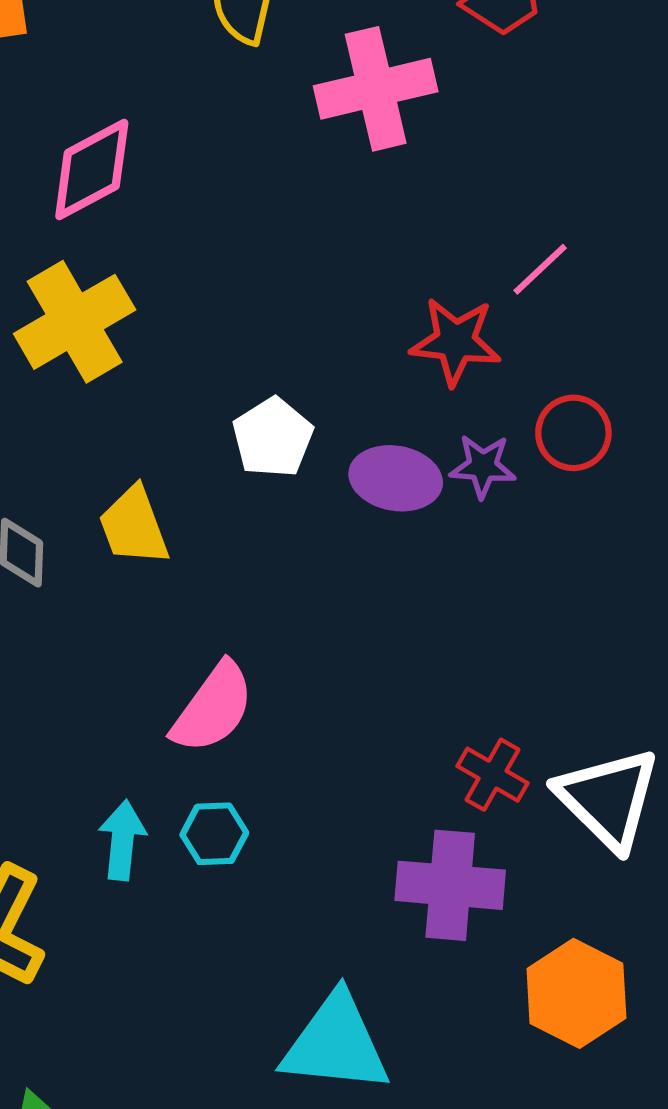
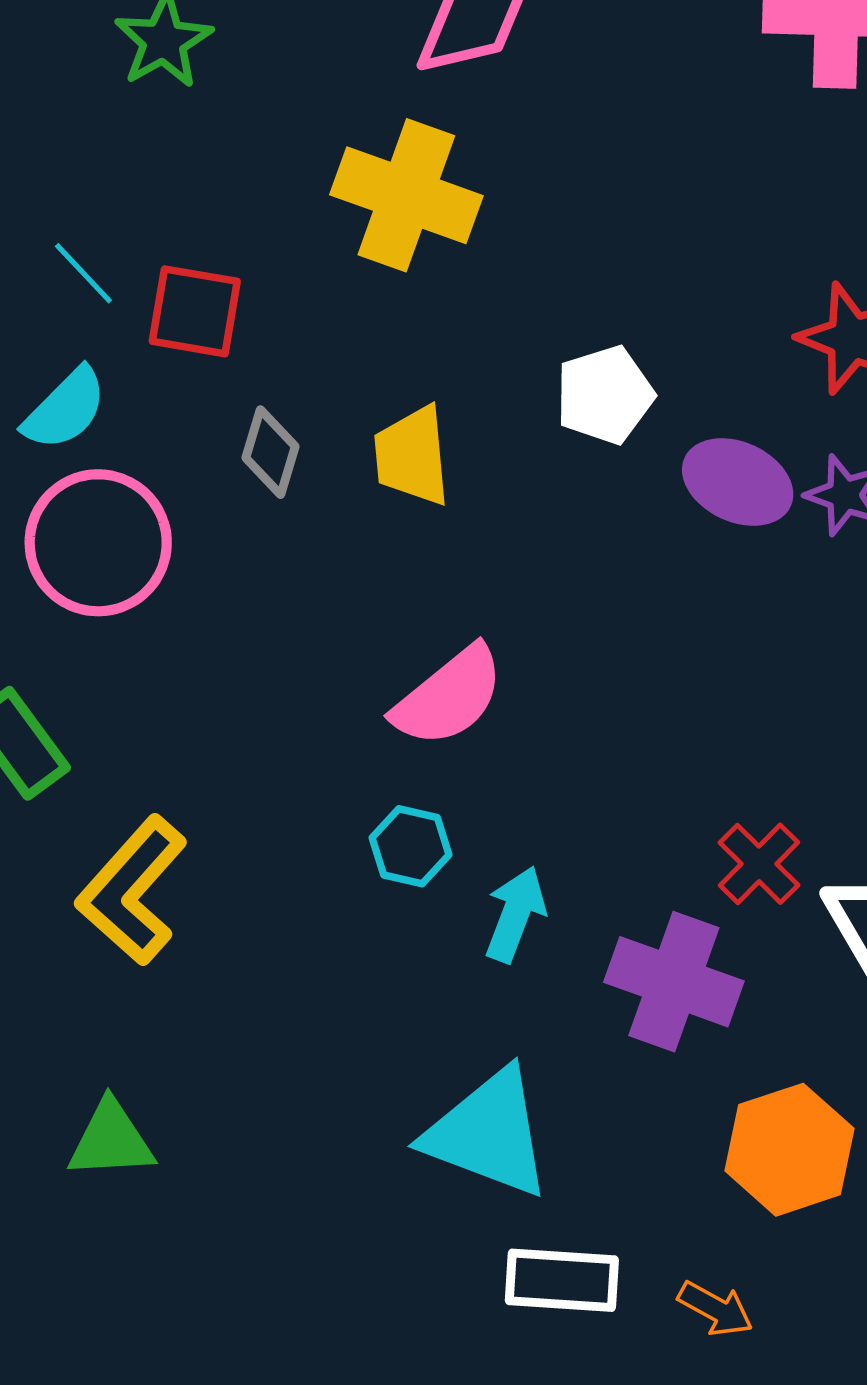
yellow cross: (75, 322) -> (406, 195), turned 35
cyan arrow: (122, 840) -> (515, 914), moved

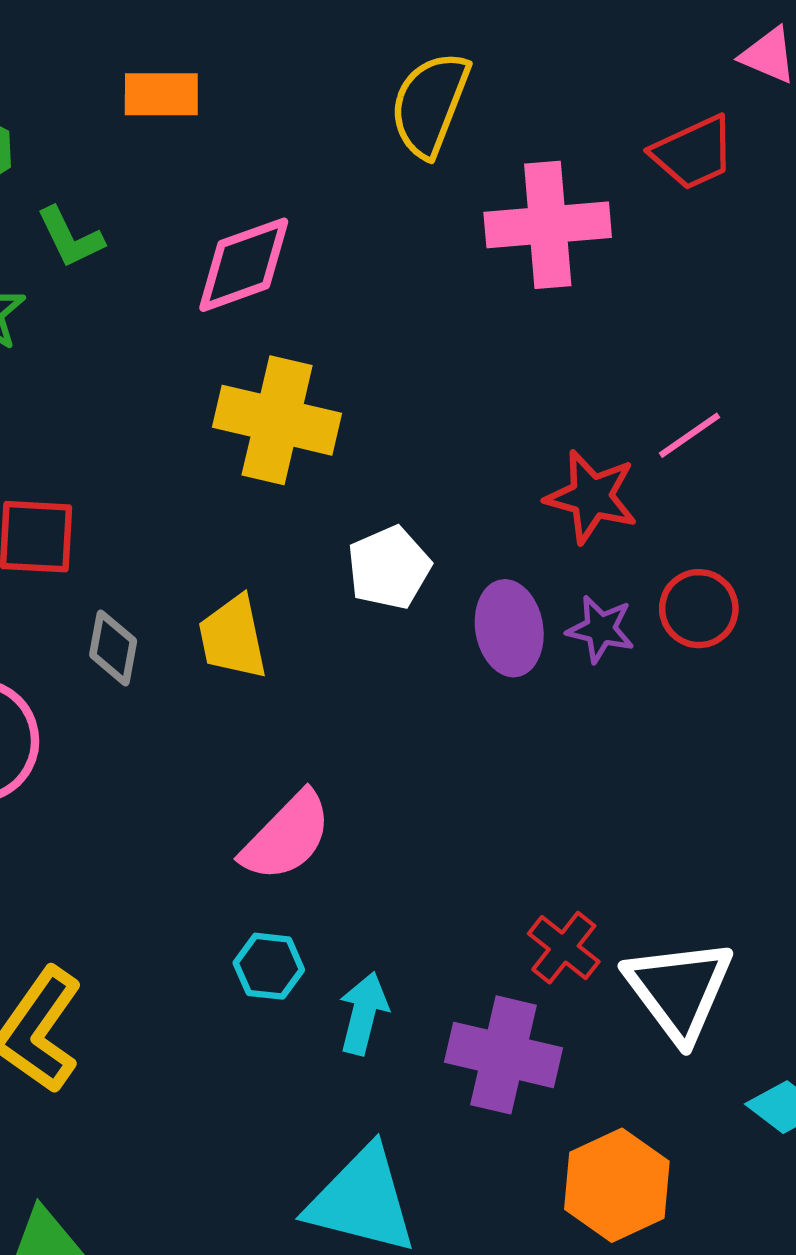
yellow cross: (406, 195) -> (277, 420), moved
purple ellipse: (738, 482) -> (509, 628), turned 62

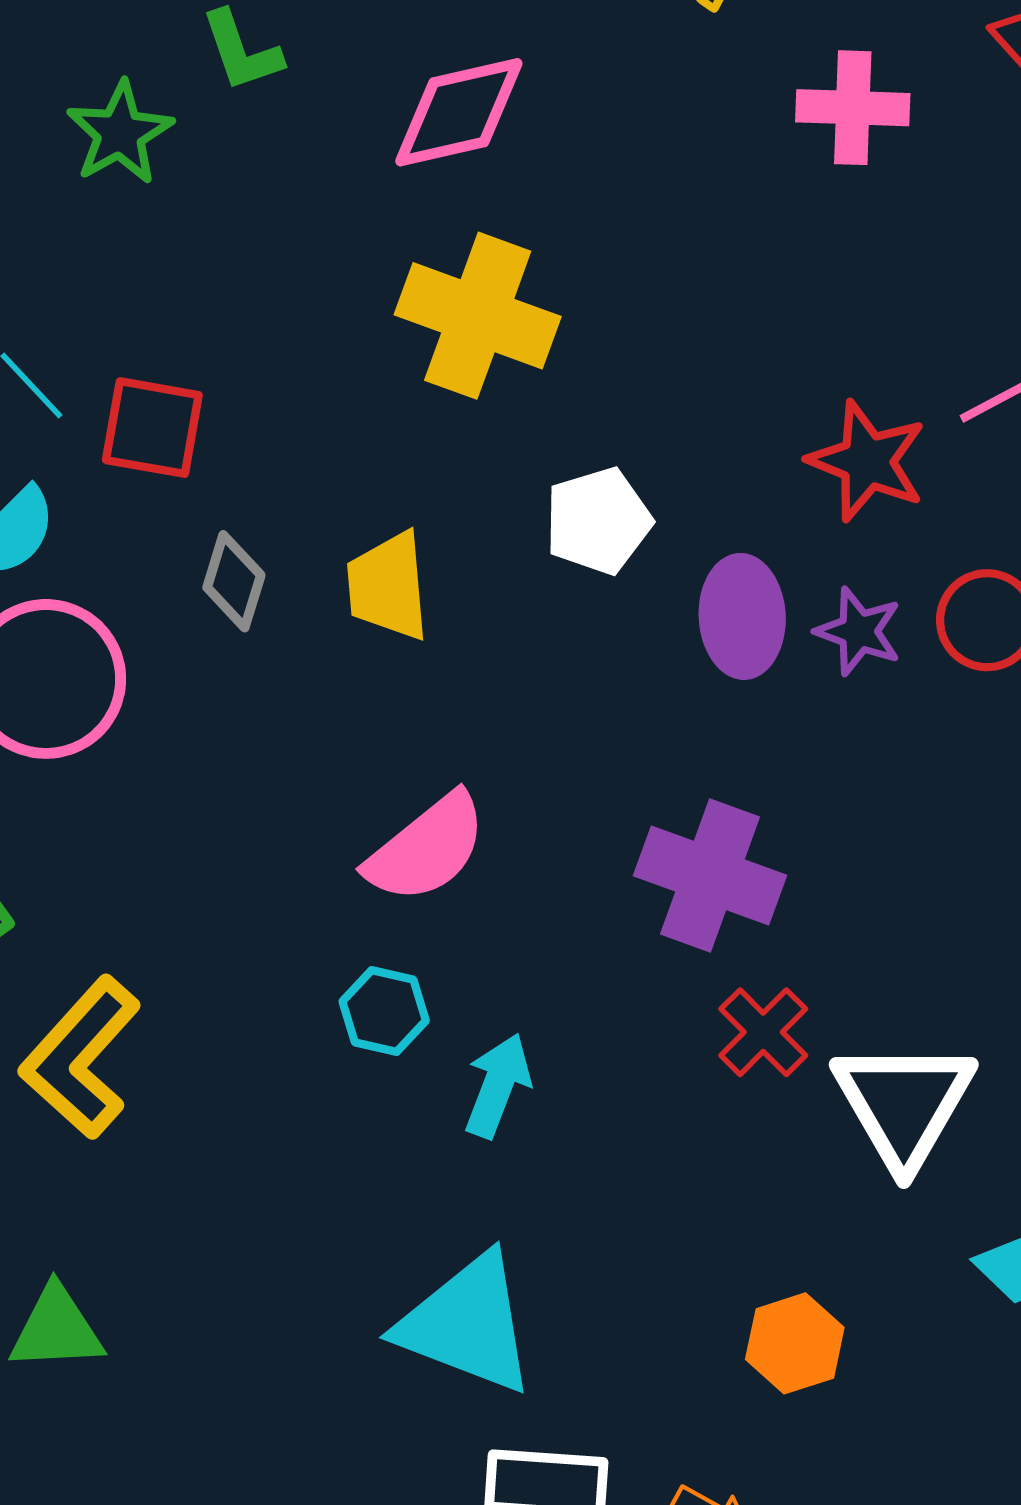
pink cross: (548, 225) -> (853, 108), size x0.7
purple cross: (503, 1055) -> (710, 875), moved
orange hexagon: (617, 1185) -> (795, 1343), size x0.7

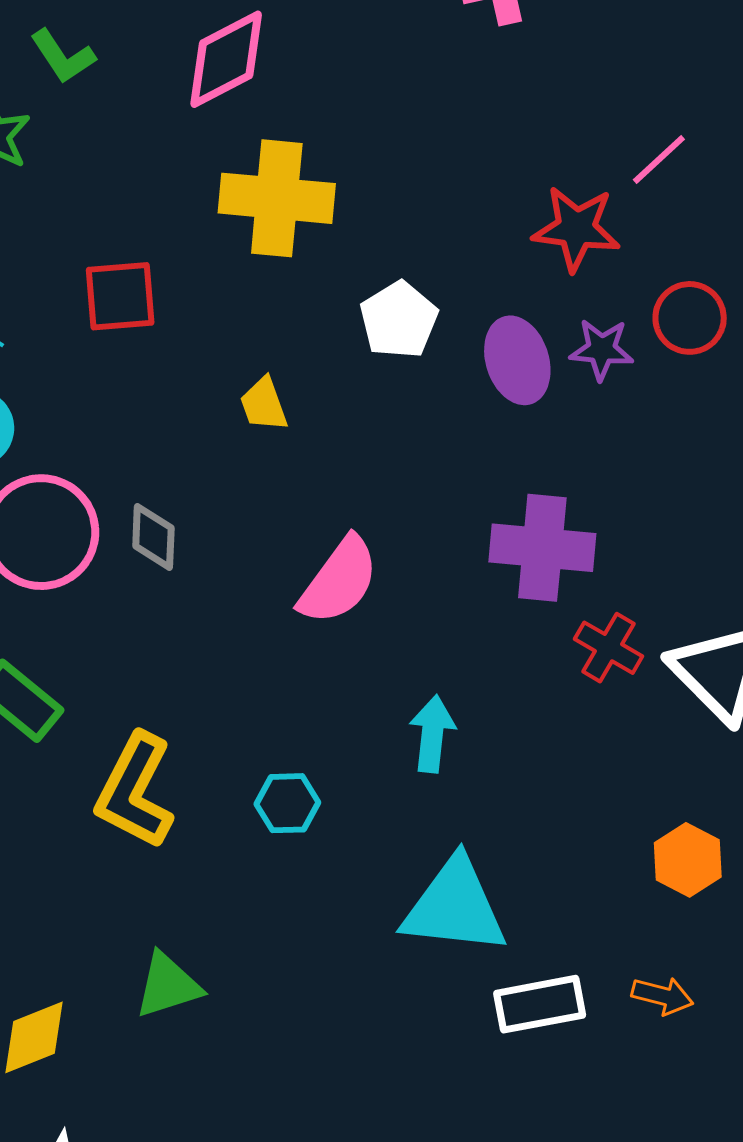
red square: (152, 428) -> (120, 296), moved
gray diamond: (234, 581) -> (153, 537), moved
yellow trapezoid: (388, 586) -> (264, 404), size x0.7
cyan hexagon: (384, 1011) -> (287, 803), moved

